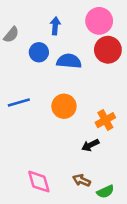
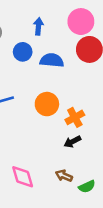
orange cross: (105, 120) -> (75, 117), moved

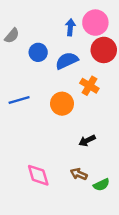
blue arrow: (38, 26) -> (70, 27), moved
blue semicircle: (52, 60) -> (67, 61), turned -30
orange cross: (75, 117) -> (89, 86), moved, turned -30

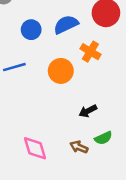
blue circle: (38, 52) -> (31, 30), moved
green semicircle: (101, 185) -> (103, 138), moved

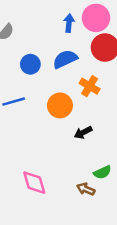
black arrow: (88, 111) -> (83, 132), moved
brown arrow: (79, 147) -> (86, 189), moved

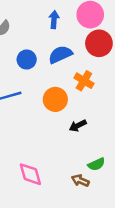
blue arrow: (69, 23) -> (54, 20), moved

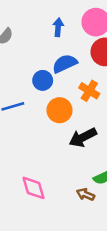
blue circle: (27, 60) -> (43, 80), moved
black arrow: (78, 126) -> (83, 137), size x1.5

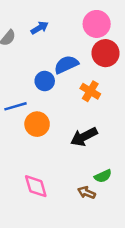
blue arrow: (58, 27) -> (40, 28), moved, turned 54
orange circle: (60, 110) -> (37, 124), moved

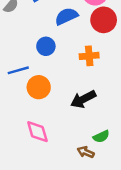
blue semicircle: (66, 65) -> (66, 16), moved
orange cross: (90, 91) -> (89, 56), turned -36
pink diamond: (36, 186) -> (37, 132), moved

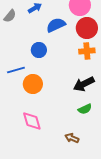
orange cross: (89, 56) -> (87, 51), moved
black arrow: (83, 99) -> (84, 84), moved
green semicircle: (101, 136) -> (85, 109), moved

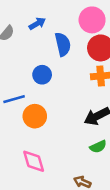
blue semicircle: (56, 25) -> (63, 44), turned 102

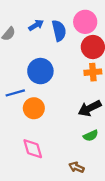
blue semicircle: (63, 44) -> (59, 31), moved
blue circle: (42, 75) -> (40, 71), size x1.5

